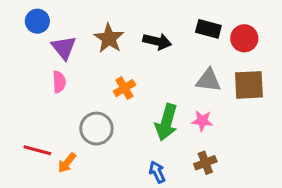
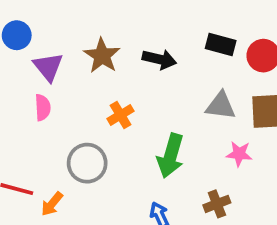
pink star: (202, 121) -> (239, 154), moved

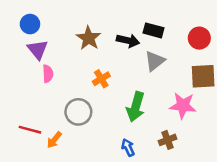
black rectangle: (221, 44) -> (153, 30), moved
purple triangle: (48, 67) -> (38, 50), moved
gray triangle: (221, 106) -> (155, 61), moved, turned -45
pink star: (239, 154) -> (183, 106), size x1.5

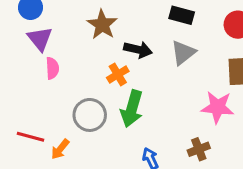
black arrow: (128, 41) -> (138, 50), moved
green arrow: (136, 107) -> (132, 109), moved

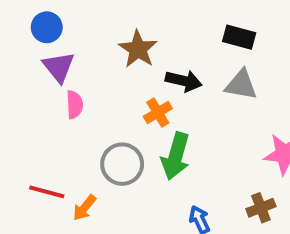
gray triangle: (183, 53) -> (241, 85), turned 48

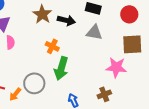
black arrow: (184, 81) -> (66, 20), moved
orange cross: (158, 113) -> (52, 46), turned -32
gray circle: (122, 164) -> (34, 83), moved

